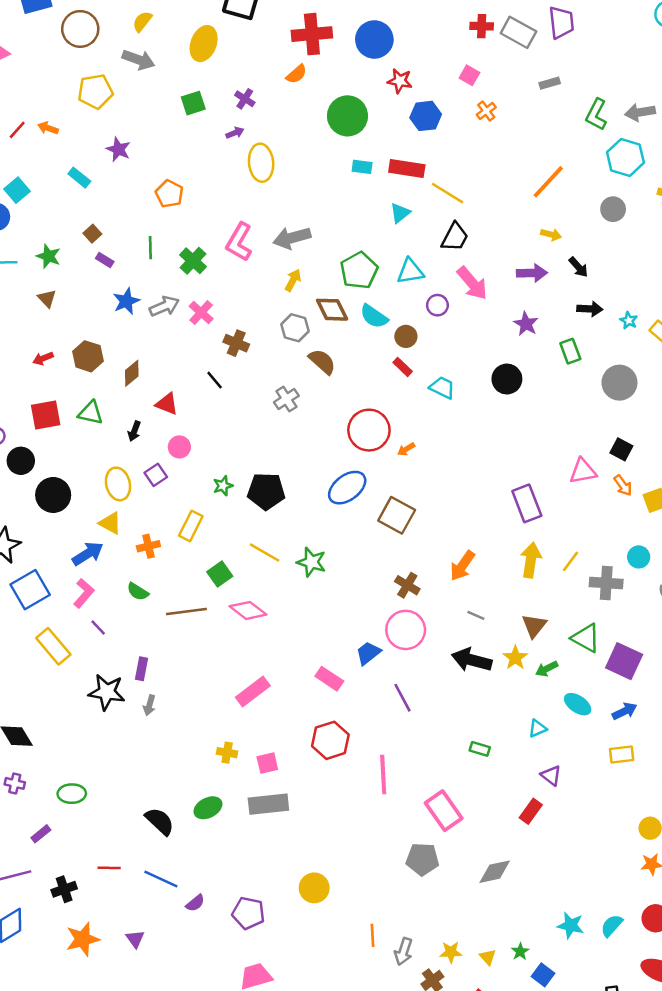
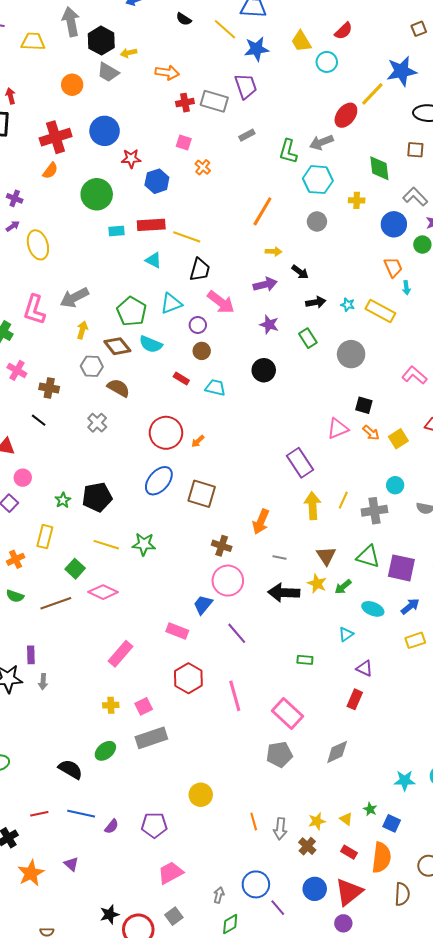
cyan triangle: (400, 213) -> (153, 260), turned -42
brown circle: (406, 336) -> (202, 351), moved

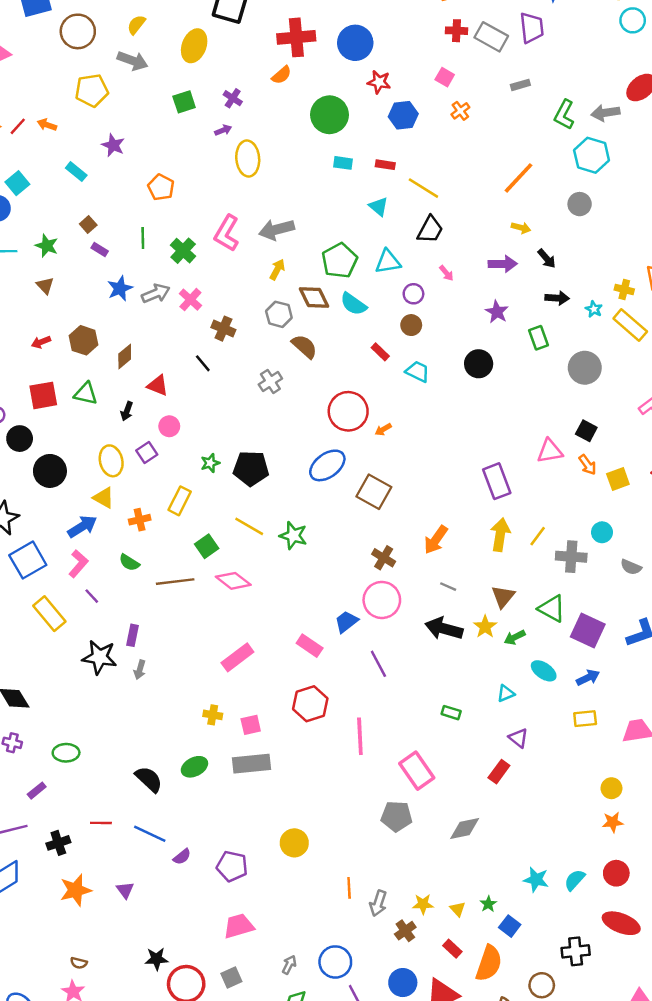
yellow cross: (357, 200) -> (624, 290), moved
red rectangle: (151, 225) -> (385, 165), size x0.6
pink arrow: (221, 302) -> (446, 273), size x0.5

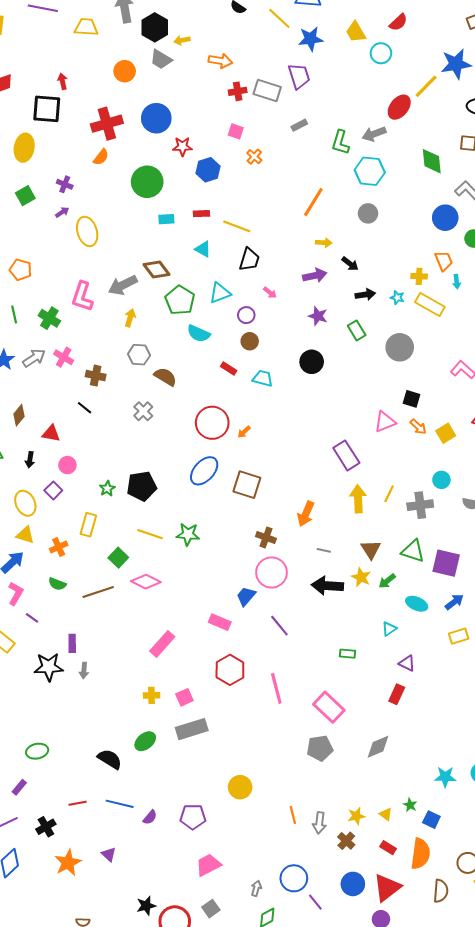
brown diamond: (314, 298) -> (157, 269), moved

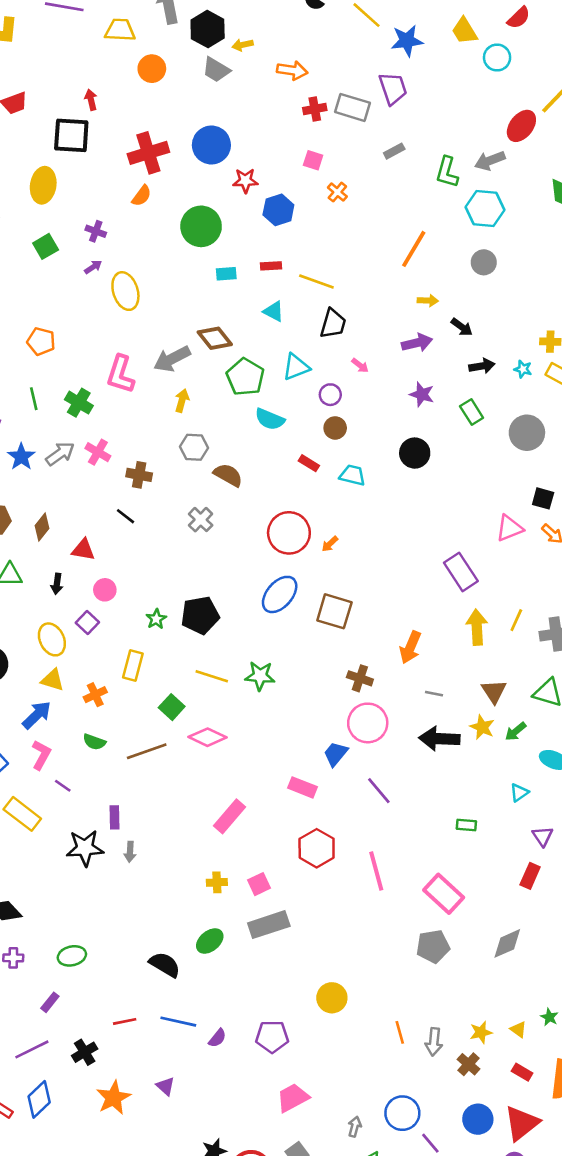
orange circle: (125, 71) -> (152, 69), moved
purple triangle: (407, 663) -> (543, 836), turned 30

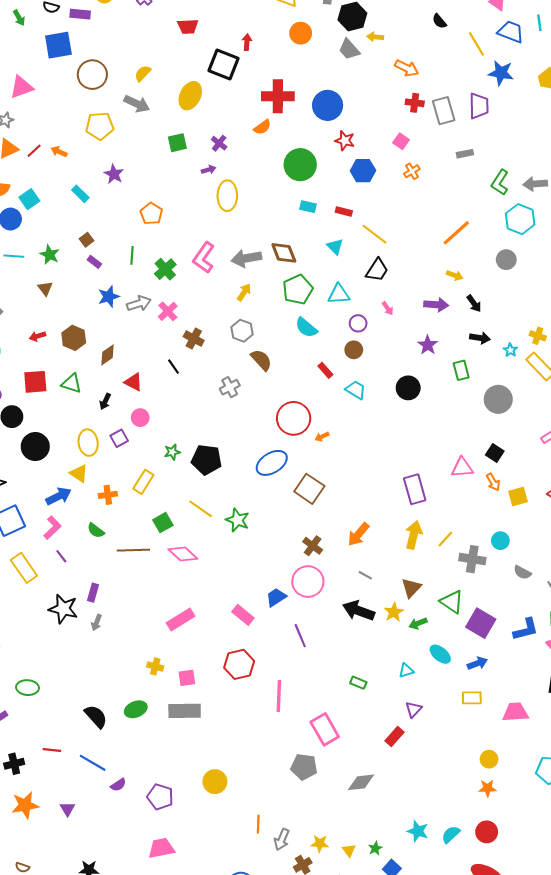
gray rectangle: (353, 107) -> (444, 111), turned 40

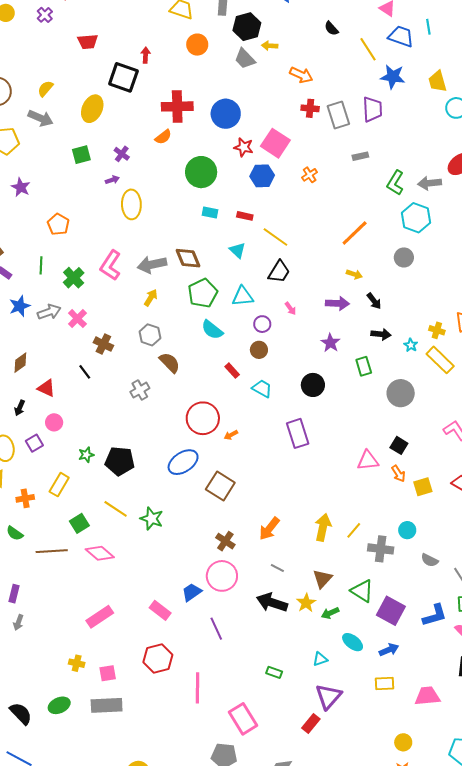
pink square: (401, 141) -> (275, 143), moved, size x1.8
purple rectangle: (415, 489) -> (298, 433), moved
purple triangle: (414, 709) -> (328, 696), size x1.6

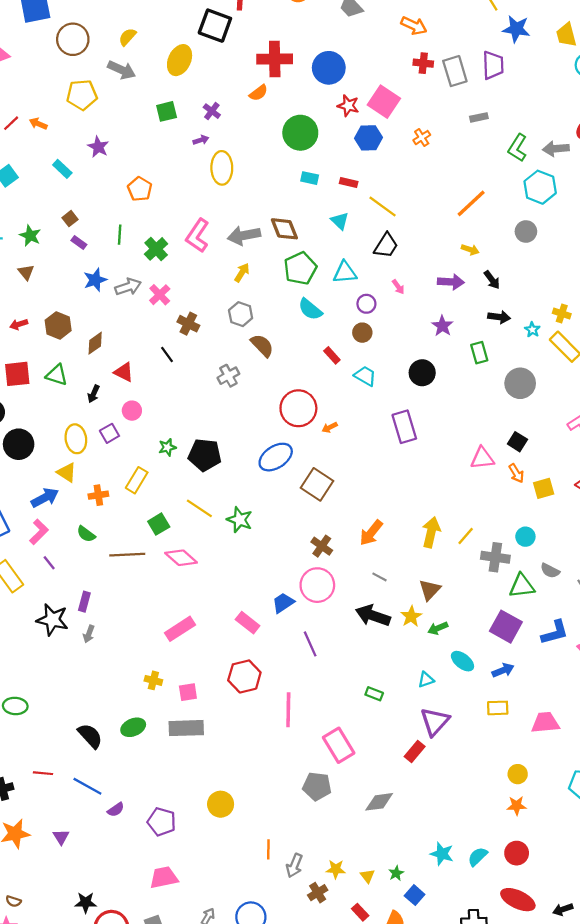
green triangle: (362, 591) -> (522, 586), moved, turned -40

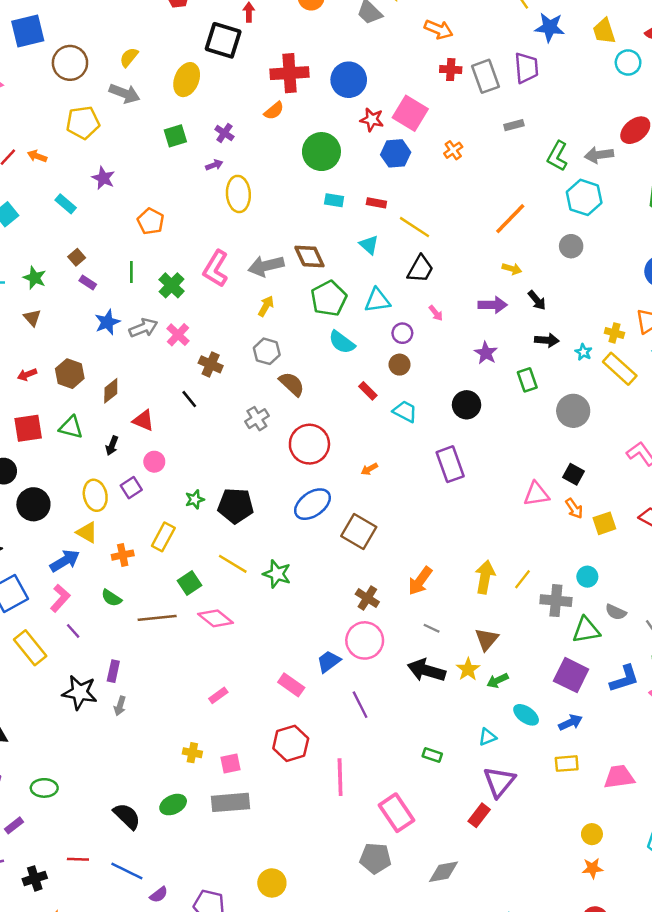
red circle: (298, 408) -> (309, 444), moved
pink rectangle: (180, 629) -> (218, 695), size x0.6

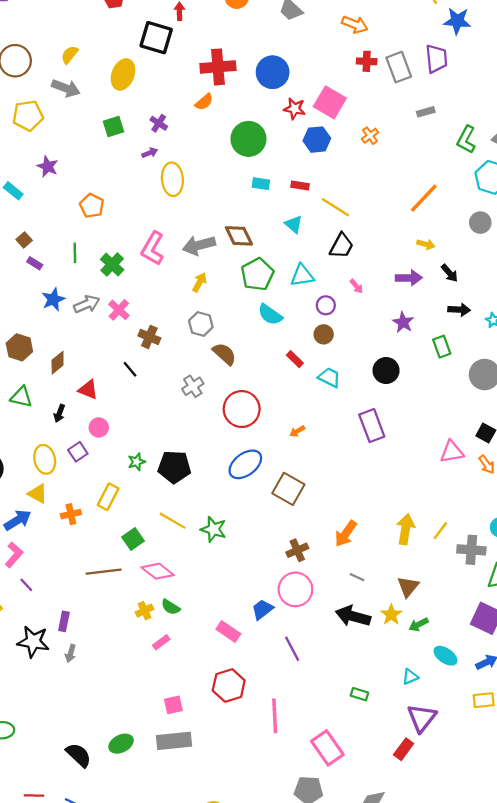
green semicircle: (111, 598) -> (171, 607), moved
brown cross: (367, 598) -> (297, 550), turned 35
yellow cross: (192, 753) -> (144, 611), moved, turned -36

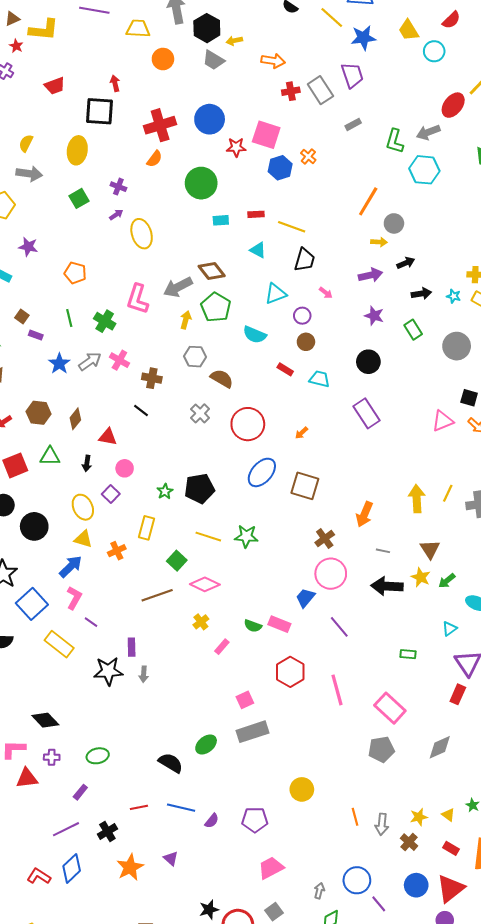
blue hexagon: (317, 140) -> (280, 168), moved
gray circle: (480, 223) -> (394, 223), moved
black arrow: (450, 273) -> (406, 263), turned -60
green pentagon: (257, 274) -> (216, 307), moved
green semicircle: (171, 607) -> (253, 626), moved

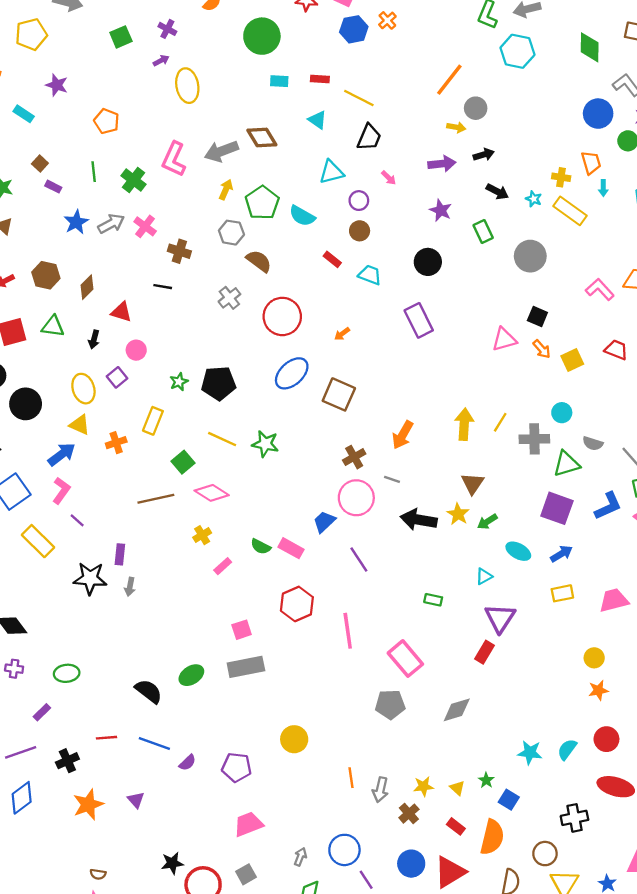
black arrow: (421, 294) -> (497, 192), turned 30
green pentagon: (216, 307) -> (262, 203), moved
black line: (141, 411) -> (163, 287), turned -35
gray line: (383, 551) -> (392, 479), moved

